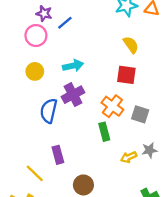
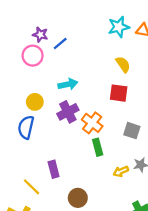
yellow circle: (35, 71) -> (35, 102), moved
orange cross: (112, 106) -> (92, 123), moved
blue semicircle: (49, 111) -> (26, 127), moved

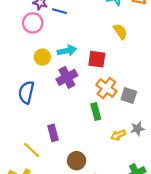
blue line: (60, 43) -> (59, 11), turned 56
red square: (119, 93) -> (97, 59), moved
yellow circle: (35, 102) -> (42, 57), moved
orange cross: (92, 123) -> (106, 88), moved

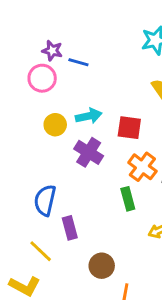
purple cross: (67, 77) -> (89, 152), turned -30
blue semicircle: (26, 92) -> (45, 200), moved

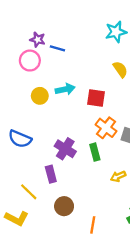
purple cross: (89, 152) -> (65, 149), moved
blue semicircle: (45, 200) -> (20, 139), moved, turned -80
brown circle: (102, 266) -> (64, 206), moved

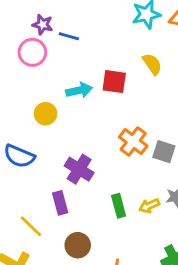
yellow circle: (40, 96) -> (46, 114), moved
red square: (96, 98) -> (114, 82), moved
green rectangle: (95, 152) -> (119, 206), moved

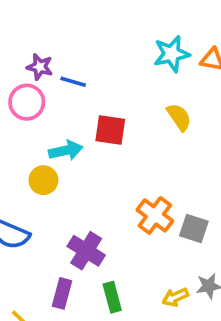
red square: (114, 82) -> (110, 130), moved
cyan arrow: (79, 90) -> (66, 150), moved
purple rectangle: (60, 203) -> (62, 293), turned 30
green rectangle: (119, 206) -> (112, 297), moved

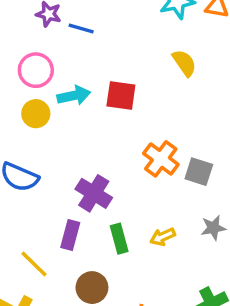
pink circle: (27, 102) -> (36, 70), moved
red square: (110, 130) -> (121, 96), moved
yellow circle: (43, 180) -> (36, 114), moved
yellow arrow: (175, 297) -> (163, 237), moved

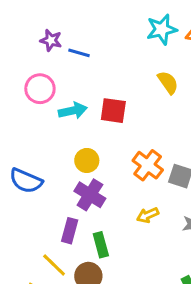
yellow circle: (36, 114) -> (87, 160), moved
yellow arrow: (163, 237) -> (148, 215), moved
green rectangle: (119, 239) -> (101, 245), moved
yellow line: (34, 264) -> (54, 265), moved

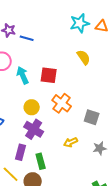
cyan arrow: (73, 111) -> (23, 75), turned -102
orange cross: (148, 165) -> (62, 103), moved

